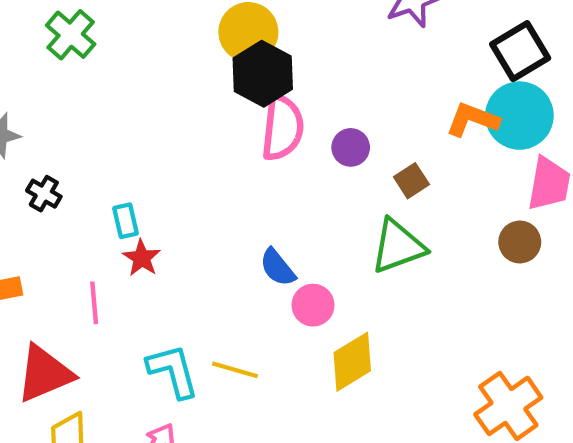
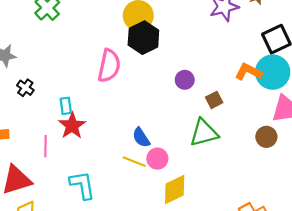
pink semicircle: (282, 128) -> (109, 66), moved
red star: (142, 258) -> (72, 126), size x1.4
yellow line: (235, 370) -> (134, 162), moved

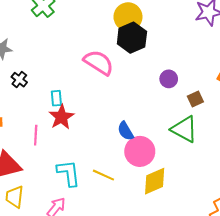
pink semicircle: (109, 66) -> (99, 62), turned -72
green triangle: (204, 133) -> (184, 129), turned 40
pink circle: (157, 159) -> (140, 151), size x1.5
yellow line: (134, 162) -> (103, 175), moved

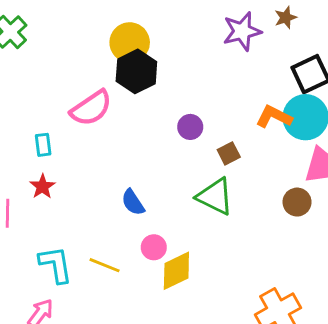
pink semicircle: (99, 62) -> (91, 108), turned 116
cyan rectangle: (56, 98) -> (43, 145), moved
red star: (61, 117) -> (42, 187), size x0.7
pink circle: (140, 151) -> (154, 247), moved, size x0.6

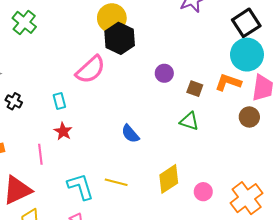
orange L-shape: (274, 117) -> (228, 82), moved
brown square: (229, 153) -> (195, 89), turned -35
green triangle: (215, 196) -> (189, 121), size x0.7
pink circle: (154, 247) -> (203, 192), moved

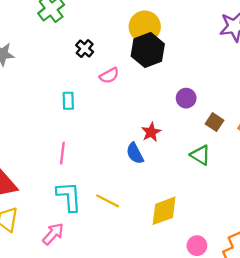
pink semicircle: (91, 70) -> (109, 76), size x0.6
black cross: (14, 101) -> (85, 49), moved
red star: (63, 131) -> (151, 132), moved
pink line: (40, 154) -> (62, 153), moved
pink circle: (203, 192) -> (197, 246), moved

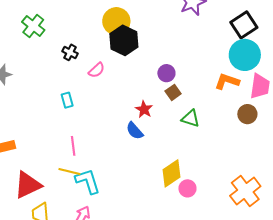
brown square: (214, 122) -> (173, 92), moved, turned 35
yellow line: (108, 201) -> (69, 172), moved
pink circle: (197, 246) -> (187, 188), moved

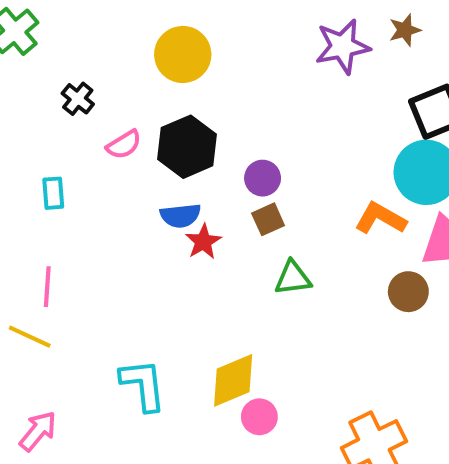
black hexagon: (124, 40) -> (187, 147), moved
green triangle: (191, 118) -> (293, 278), turned -36
blue semicircle: (135, 131) -> (180, 216), moved, turned -66
cyan L-shape: (88, 181) -> (143, 385), moved

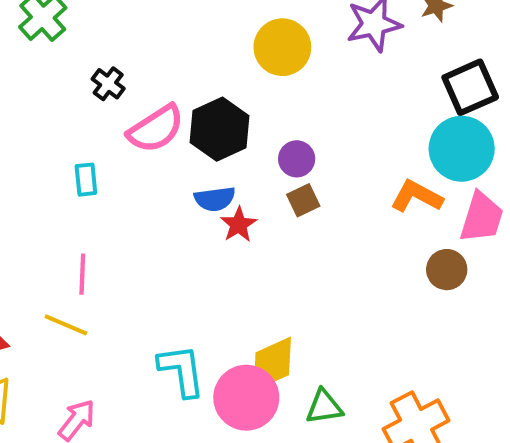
yellow circle: (183, 54) -> (282, 47), moved
pink semicircle: (124, 145) -> (156, 129), size x1.6
green triangle: (293, 278) -> (324, 407), moved
pink circle: (259, 417) -> (246, 398), moved, size x1.8

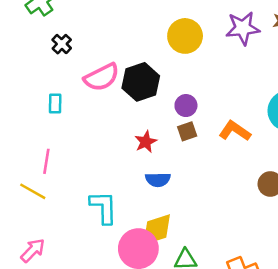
black cross: (108, 84) -> (62, 44), moved
orange L-shape: (417, 196) -> (235, 131), moved
blue semicircle: (215, 199) -> (158, 180), moved
cyan L-shape: (181, 370) -> (104, 207), moved

